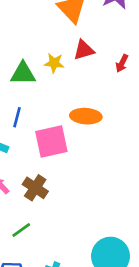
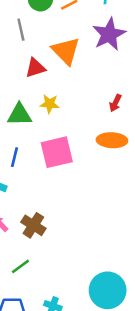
red triangle: (84, 50) -> (35, 68), moved
orange ellipse: (86, 116) -> (112, 140), moved
pink square: (51, 141) -> (57, 152), moved

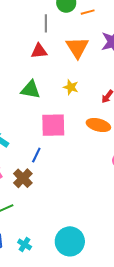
red triangle: (35, 68) -> (39, 51), moved
yellow star: (50, 104) -> (71, 87), moved
blue line: (14, 157) -> (36, 155), moved

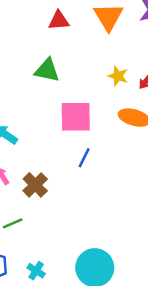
yellow star: (71, 87) -> (118, 76), moved
blue line: (36, 155) -> (84, 158), moved

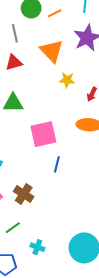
yellow star: (118, 76) -> (67, 80), moved
cyan cross: (36, 271) -> (37, 247), moved

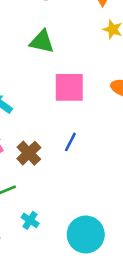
blue line: (57, 164) -> (70, 142), moved

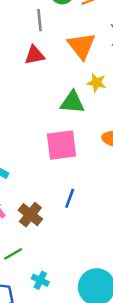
green triangle: (42, 42) -> (72, 102), moved

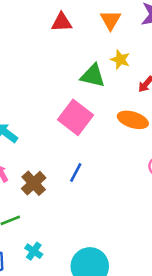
orange triangle: (82, 46) -> (111, 20), size x0.7
pink square: (62, 145) -> (75, 117), turned 36

